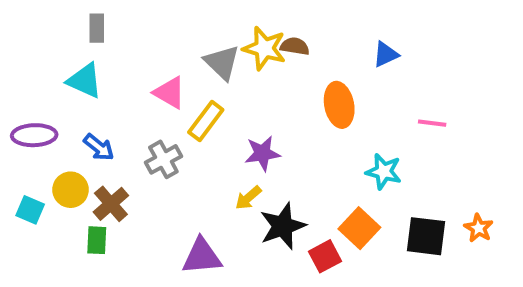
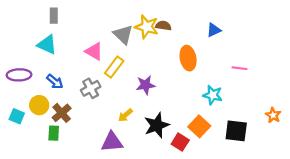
yellow arrow: (248, 198) -> (125, 115), moved
orange star: (479, 228) -> (273, 115), moved
red square: (325, 256) -> (180, 142), turned -30

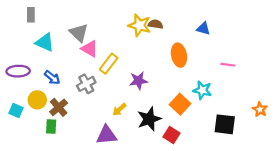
gray rectangle: (54, 16) -> (31, 15), moved
blue triangle: (214, 30) -> (203, 28), turned 40
gray triangle: (123, 35) -> (79, 33), moved
orange square: (199, 126) -> (180, 104), moved

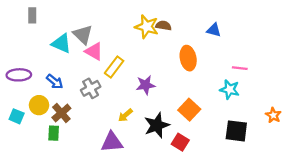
cyan triangle: (45, 42) -> (61, 43), moved
cyan star: (202, 90) -> (230, 89), moved

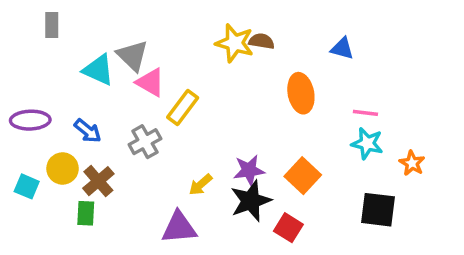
pink line: (240, 68) -> (365, 113), moved
purple star: (146, 85) -> (249, 170), moved
orange star: (273, 115) -> (412, 163), moved

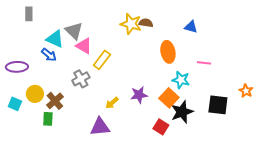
blue arrow: (88, 131) -> (49, 55), moved
cyan star: (367, 143) -> (181, 80), moved
orange star: (412, 163) -> (246, 91), moved
black star: (251, 201) -> (182, 112), moved
black square: (378, 210) -> (218, 105), moved

